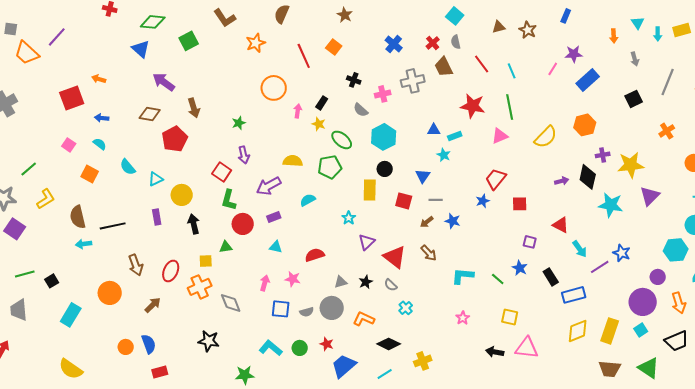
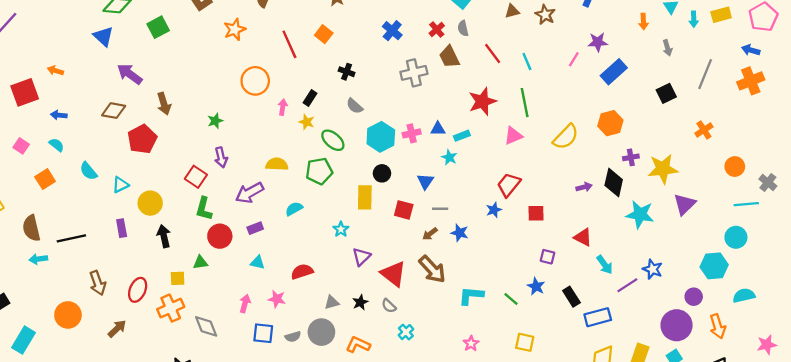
pink cross: (383, 94) -> (412, 133), moved
red star: (473, 106) -> (482, 101), turned -30
orange square: (90, 174) -> (45, 179), turned 30
brown arrow: (429, 253) -> (432, 269), size x1.5

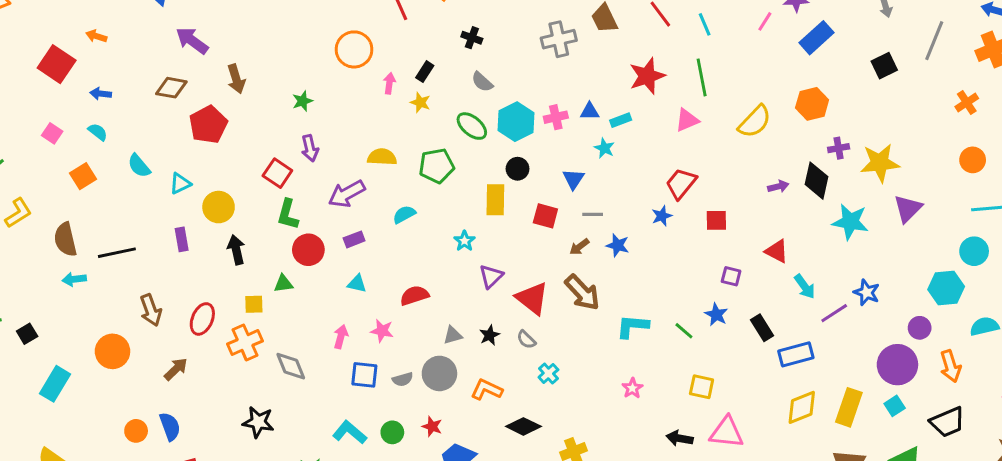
red square: (25, 92) -> (57, 64), turned -36
orange cross: (704, 130) -> (967, 102), moved
green ellipse: (333, 140) -> (472, 126), moved

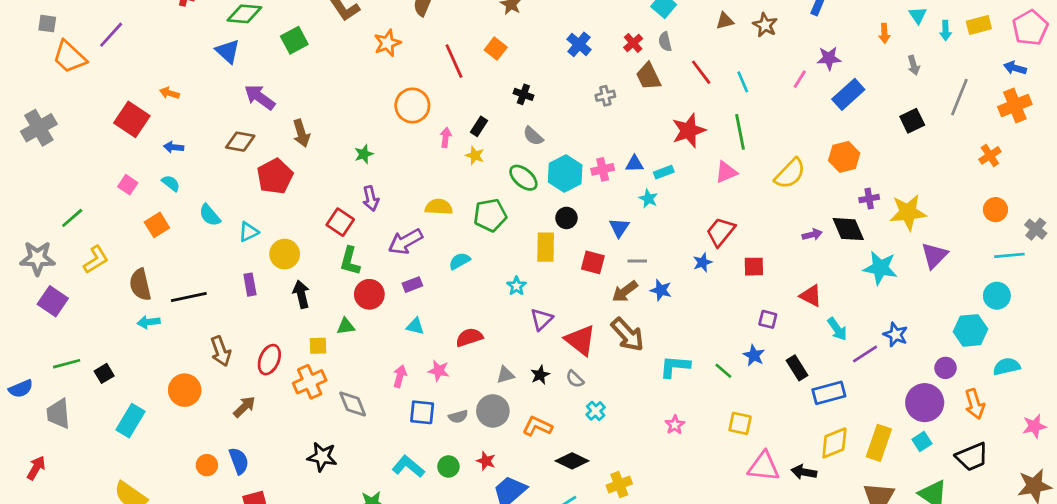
gray cross: (559, 39) -> (605, 96), size x0.6
black diamond: (816, 181) -> (848, 229), turned -36
brown arrow: (579, 247) -> (625, 292), size x1.4
black arrow: (680, 438) -> (804, 472), moved

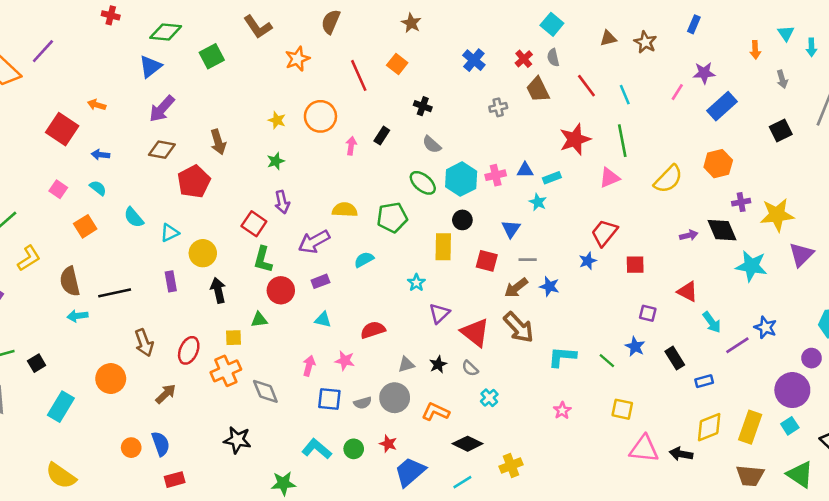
blue triangle: (228, 51) -> (150, 66), turned 40
purple arrow: (260, 97) -> (162, 109), moved, turned -84
yellow star: (475, 155) -> (277, 120), moved
blue rectangle: (829, 393) -> (704, 381), size x0.6

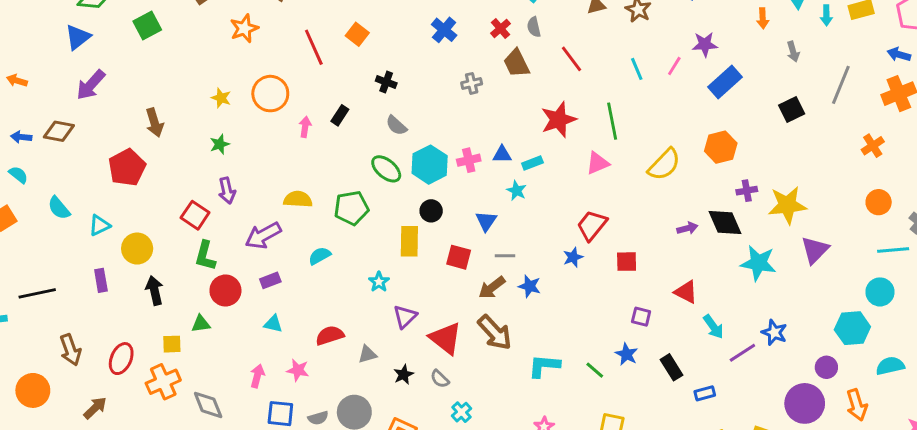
cyan line: (625, 95) -> (637, 69), moved
brown diamond: (162, 150) -> (59, 131), moved
gray triangle: (406, 364) -> (367, 354), moved

